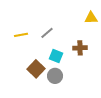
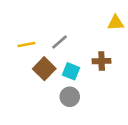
brown square: (36, 69) -> (44, 69), moved

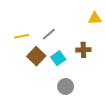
cyan square: (71, 71) -> (58, 58), turned 32
gray circle: (70, 97) -> (66, 86), moved

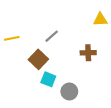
yellow line: (22, 36) -> (12, 38), moved
cyan square: (58, 58) -> (48, 79), moved, turned -32

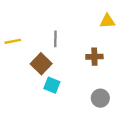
gray line: (52, 36) -> (55, 39), turned -48
gray circle: (69, 91) -> (100, 98), moved

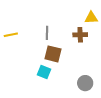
brown cross: (94, 57) -> (80, 35), moved
brown square: (41, 64) -> (53, 54), moved, turned -30

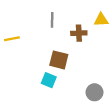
gray line: (47, 33) -> (52, 20), moved
brown cross: (80, 35) -> (79, 33), moved

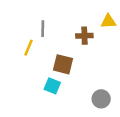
gray line: (52, 20) -> (43, 29), moved
yellow line: (12, 39) -> (28, 48), moved, turned -56

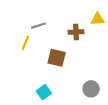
gray line: (43, 29) -> (38, 26), turned 72
cyan square: (52, 86) -> (44, 92), moved, turned 32

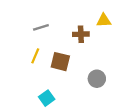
yellow line: (26, 43) -> (35, 56), moved
gray circle: (91, 89) -> (97, 79), moved

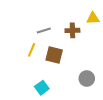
gray line: (41, 27) -> (44, 30), moved
gray circle: (97, 79) -> (87, 79), moved

